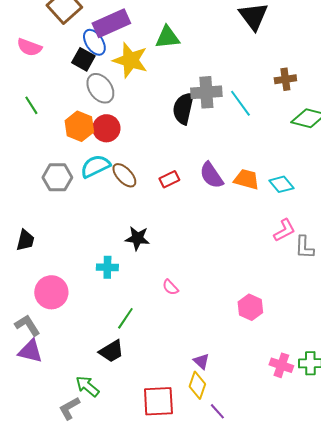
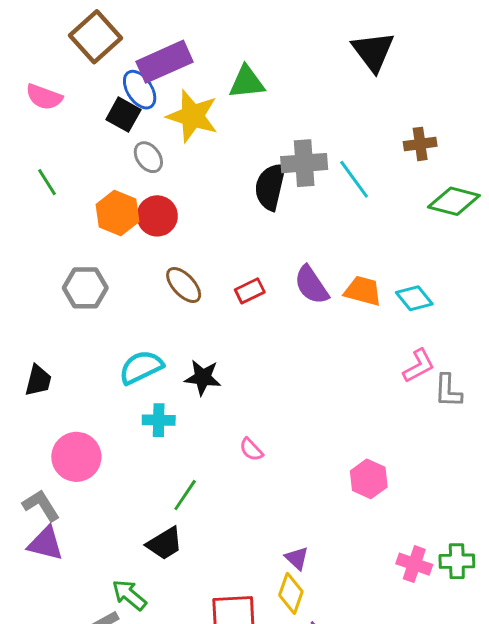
gray ellipse: (100, 88) -> (148, 157), size x0.7
cyan semicircle: (95, 166) -> (141, 367), moved

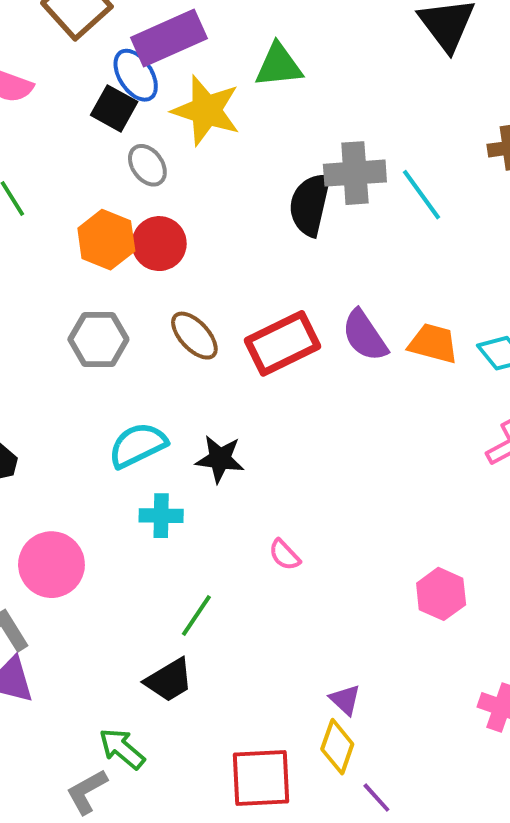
gray hexagon: (85, 288) -> (98, 339), moved
red rectangle: (250, 291) -> (282, 343), size x1.8

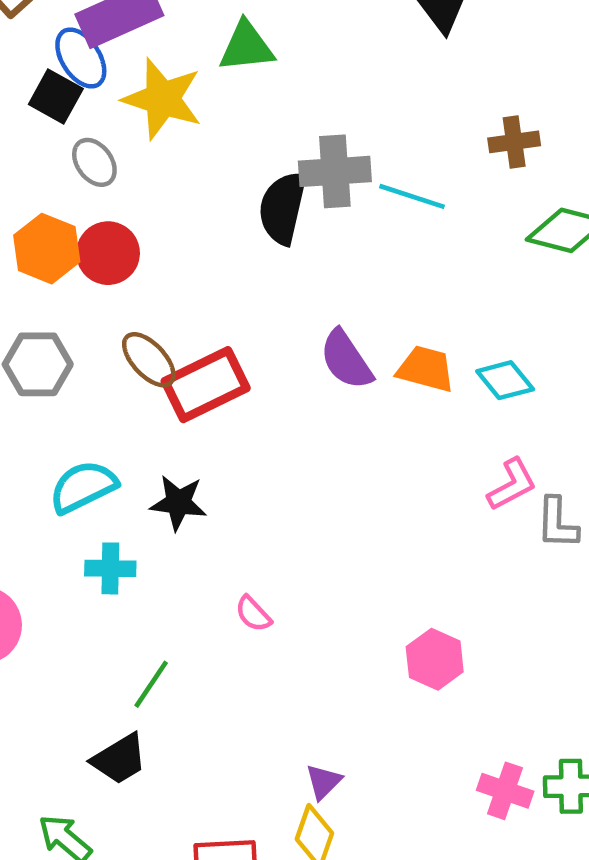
cyan line: (421, 195) -> (412, 196), turned -36
red rectangle: (282, 343) -> (206, 385), moved
purple triangle: (345, 700) -> (324, 782), turned 32

